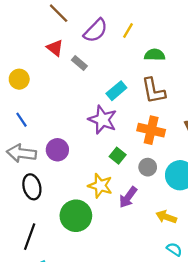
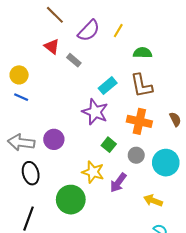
blue line: (21, 120) -> (21, 97), moved, turned -32

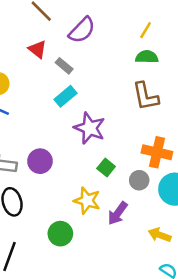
yellow line: (118, 31) -> (146, 30), moved
cyan rectangle: (108, 86) -> (65, 96), moved
orange cross: (139, 121) -> (157, 152), moved
green circle: (71, 200) -> (60, 234), size x0.7

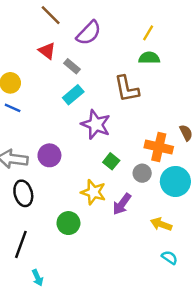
brown L-shape: (146, 96) -> (127, 89), moved

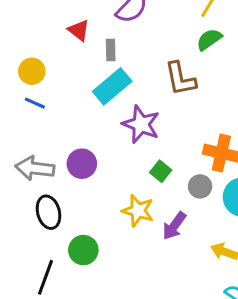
green semicircle: (149, 58) -> (209, 39), turned -36
gray rectangle: (72, 66) -> (111, 50), turned 49
cyan rectangle: (73, 95) -> (112, 86), size x1.4
green circle: (68, 223) -> (83, 250), moved

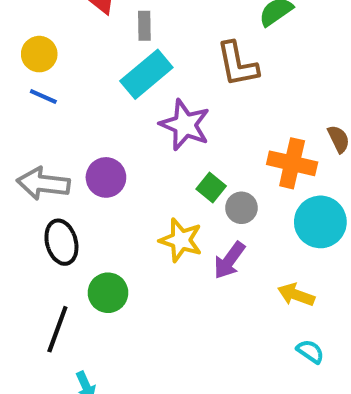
gray circle: (200, 186) -> (241, 208), moved

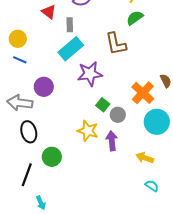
purple star: (185, 125) -> (90, 74), turned -30
orange cross: (292, 163) -> (143, 93), turned 30
purple circle: (106, 177) -> (44, 87), moved
purple arrow: (229, 260) -> (112, 141), turned 138

